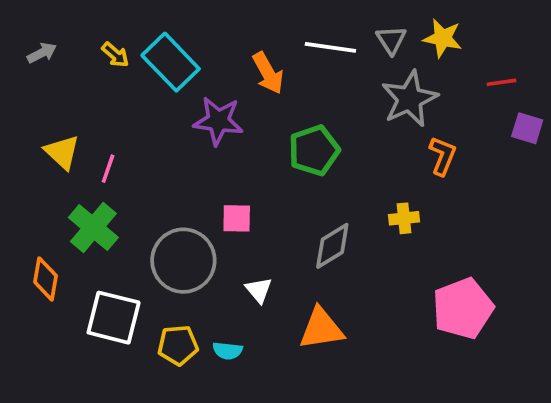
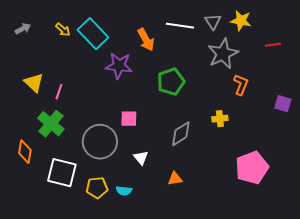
purple square: (527, 128) -> (283, 104), moved
orange triangle: (321, 329) -> (175, 179), size x0.6

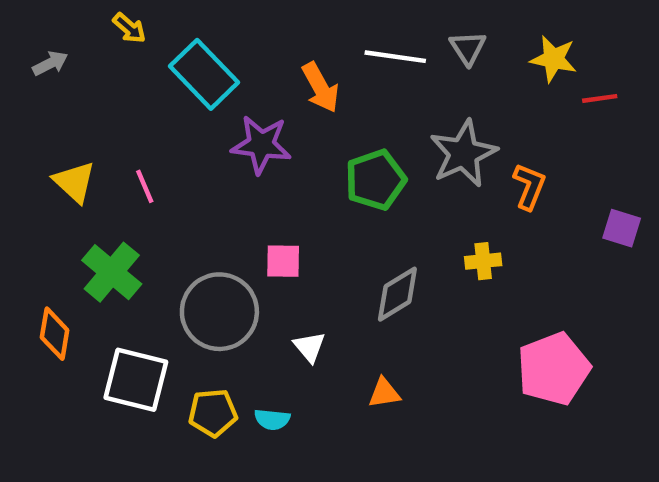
yellow star: (241, 21) -> (553, 59), moved
yellow arrow: (63, 30) -> (129, 28), moved
gray star: (223, 54) -> (463, 153), moved
pink line: (59, 92) -> (145, 186), moved, turned -42

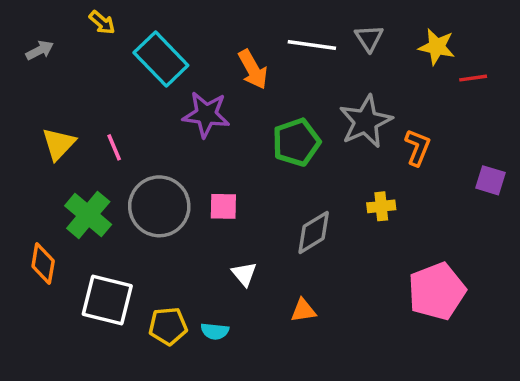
yellow triangle: (74, 182) -> (59, 144), turned 30
gray circle: (219, 312) -> (159, 206), moved

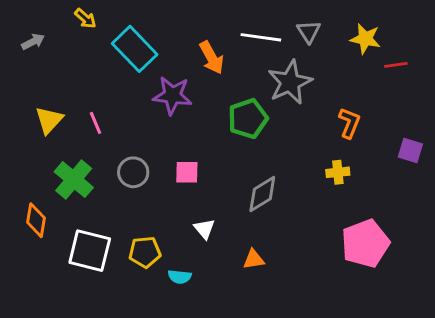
gray star: (366, 121) -> (290, 82), moved
gray circle: (159, 206) -> (133, 172), size x0.6
yellow cross: (381, 206) -> (338, 172), moved
yellow pentagon: (168, 326) -> (145, 252), moved

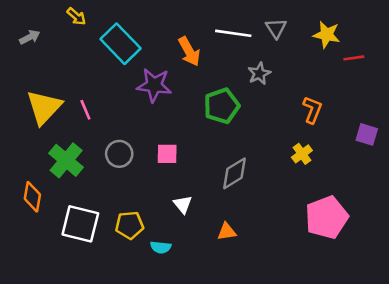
gray star: (290, 82) -> (259, 73), size x0.6
yellow triangle: (49, 120) -> (44, 107), size x1.4
yellow cross: (338, 172) -> (302, 154), turned -30

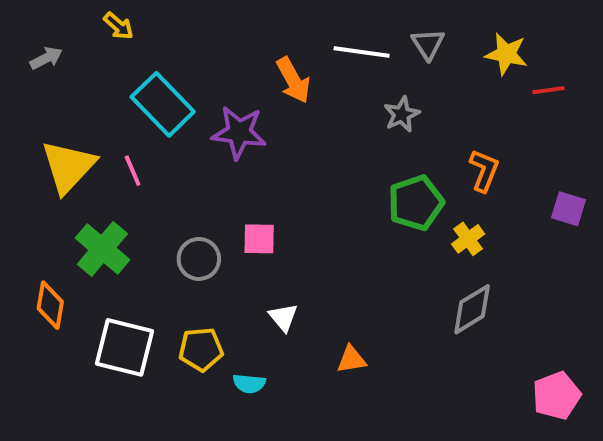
cyan rectangle: (120, 44) -> (163, 104), moved
green pentagon: (222, 106) -> (416, 203), moved
gray circle: (119, 154) -> (199, 259), moved
gray diamond: (235, 173) -> (472, 309), moved
pink pentagon: (327, 217) -> (556, 396), moved, size x0.7

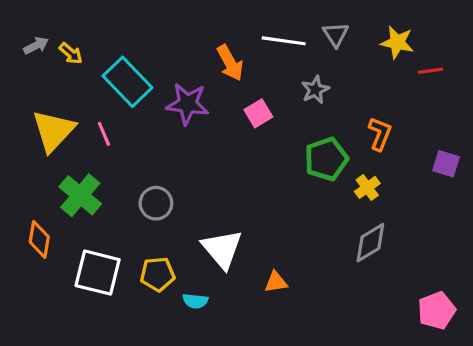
yellow arrow: (119, 26) -> (71, 53), moved
pink square: (259, 239) -> (258, 113), moved, turned -32
white triangle: (283, 317) -> (222, 249), size x1.8

